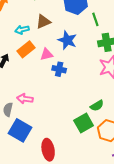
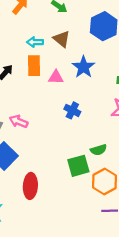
brown triangle: (43, 22) -> (62, 39), turned 49
orange rectangle: (26, 49) -> (34, 66), turned -66
blue cross: (59, 69) -> (72, 110), moved

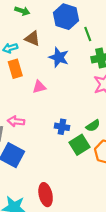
pink triangle: (56, 77) -> (39, 87), moved
blue cross: (72, 110) -> (62, 127), moved
red ellipse: (30, 186) -> (46, 195), moved

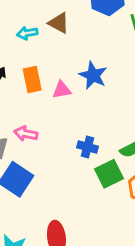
blue star: (59, 57) -> (93, 75), moved
orange rectangle: (15, 69) -> (32, 79), moved

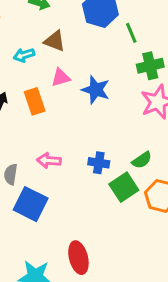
pink triangle: (62, 90) -> (61, 78), moved
pink arrow: (26, 134) -> (49, 161), moved

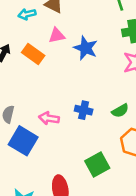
orange rectangle: (35, 101) -> (33, 54), turned -40
pink arrow: (49, 161) -> (49, 118), moved
green square: (124, 187) -> (97, 164), moved

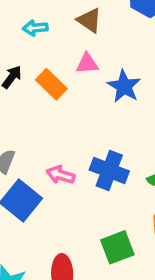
cyan arrow: (27, 14) -> (35, 28), moved
blue cross: (84, 110) -> (109, 171), size x1.5

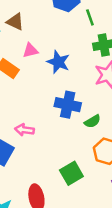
brown triangle: (89, 20) -> (15, 22), moved
blue cross: (109, 171) -> (68, 105), moved

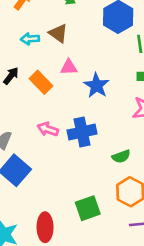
blue cross: (68, 105) -> (82, 132), moved, turned -35
pink arrow: (24, 130) -> (48, 129), moved

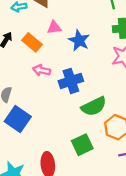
pink arrow: (48, 129) -> (42, 70), moved
green semicircle: (121, 156) -> (94, 106), moved, size x1.6

